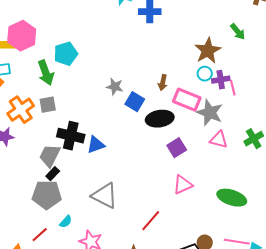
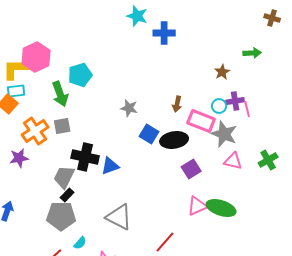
green arrow: (238, 32) -> (252, 53), turned -54
brown star: (208, 51) -> (222, 72), size x0.6
cyan circle: (205, 74) -> (219, 106), moved
blue square: (135, 102) -> (149, 134), moved
green ellipse: (232, 198) -> (221, 208), moved

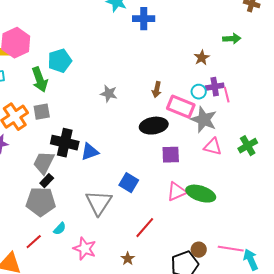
blue square: (149, 134) -> (129, 183), moved
purple square: (191, 169) -> (171, 155), turned 30
gray triangle: (119, 217) -> (99, 203), turned 36

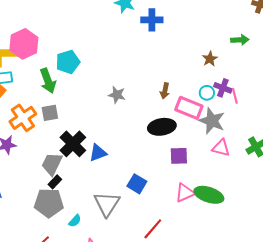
purple cross: (215, 87) -> (223, 88), turned 30
black cross: (65, 143) -> (73, 144), turned 32
cyan semicircle: (60, 229) -> (75, 221), moved

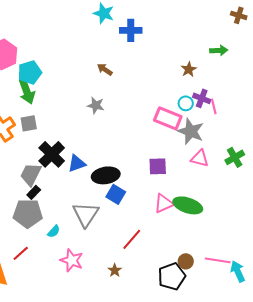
cyan pentagon: (68, 62) -> (30, 72), moved
brown arrow: (165, 91) -> (105, 69), moved, turned 112
black ellipse: (162, 127) -> (106, 175), moved

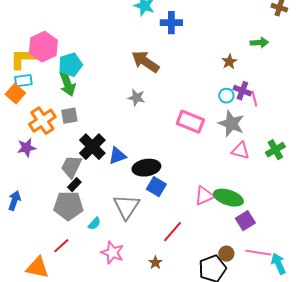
brown arrow: (105, 69) -> (145, 62), size x1.8
pink rectangle: (168, 118) -> (190, 122), moved
purple square: (158, 166) -> (245, 221), moved, turned -30

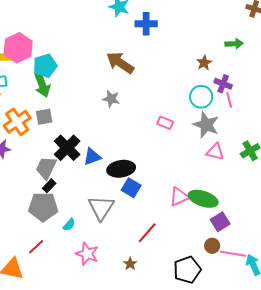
purple cross: (242, 91) -> (223, 84), moved
cyan circle: (226, 96) -> (201, 97), size x1.5
pink rectangle: (190, 122) -> (165, 123), size x0.6
brown circle: (226, 254) -> (212, 246), moved

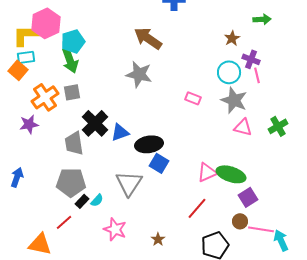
gray star: (111, 99) -> (139, 74), size x1.5
gray trapezoid: (46, 168) -> (74, 143), turned -35
black rectangle: (49, 186) -> (82, 201), moved
red line: (147, 233) -> (197, 208), moved

